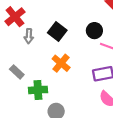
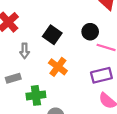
gray arrow: (29, 36) -> (25, 51), moved
gray rectangle: (17, 72) -> (13, 78), turned -56

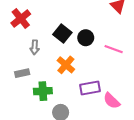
black circle: (90, 32) -> (86, 38), moved
purple rectangle: (101, 75) -> (90, 88), moved

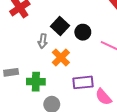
gray arrow: (35, 47) -> (43, 41), moved
gray rectangle: (22, 73) -> (11, 72), moved

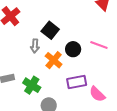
black circle: (83, 32) -> (73, 49), moved
green cross: (36, 82) -> (32, 85), turned 36

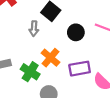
orange cross: (54, 60) -> (50, 58), moved

